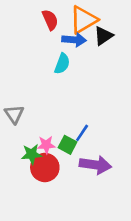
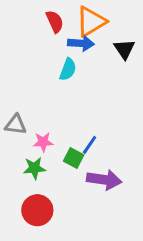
black triangle: (103, 36) -> (124, 49), moved, turned -30
gray triangle: (14, 114) -> (16, 125), turned -48
pink star: (46, 145) -> (43, 142), moved
red circle: (45, 167) -> (37, 210), moved

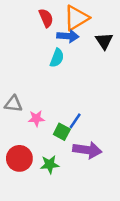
green star: (34, 168) -> (50, 164), moved
red circle: (37, 210) -> (19, 158), moved

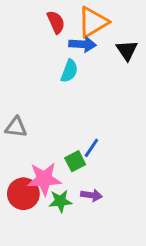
pink star: (36, 118) -> (44, 179), moved, size x1.6
green square: (62, 132) -> (75, 161), turned 35
purple arrow: (87, 150) -> (91, 195), moved, size x0.6

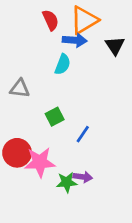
gray triangle: (16, 127) -> (20, 88), moved
green square: (75, 161) -> (55, 117), moved
red circle: (23, 194) -> (17, 153), moved
green star: (60, 201) -> (67, 182), moved

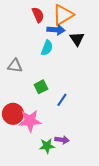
black triangle: (115, 46) -> (77, 39), moved
purple arrow: (83, 177) -> (62, 140), moved
green star: (67, 182) -> (47, 146), moved

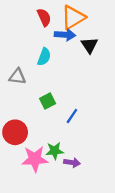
cyan semicircle: (47, 48) -> (44, 57), moved
pink star: (30, 121) -> (35, 159), moved
green star: (47, 146) -> (55, 151), moved

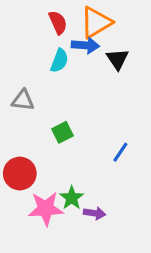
cyan semicircle: (44, 57) -> (59, 61), moved
blue line: (72, 116) -> (120, 152), moved
green star: (55, 151) -> (72, 198), turned -30

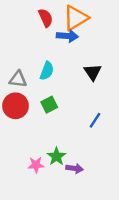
black triangle: (117, 59) -> (93, 72), moved
cyan semicircle: (59, 61) -> (47, 71), moved
red circle: (20, 174) -> (15, 106), moved
pink star: (46, 209) -> (36, 165), size x0.6

